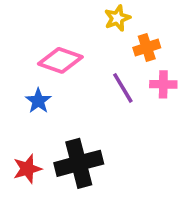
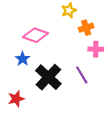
purple line: (123, 88) -> (82, 75), moved
black cross: (79, 163) -> (48, 77), moved, turned -32

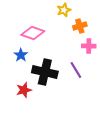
black cross: (48, 77) -> (45, 72), turned -30
red star: (16, 99) -> (24, 90), moved

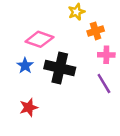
purple line: (76, 70) -> (104, 84), moved
black cross: (45, 72) -> (60, 68), moved

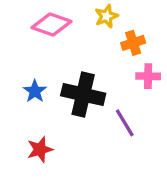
pink diamond: (39, 39) -> (52, 25), moved
purple line: (104, 84) -> (125, 123), moved

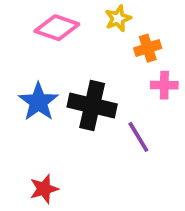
blue star: (35, 91) -> (38, 102), size x1.5
red star: (40, 149) -> (44, 189), moved

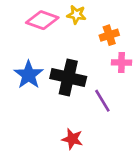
yellow star: (118, 18) -> (76, 15), moved, turned 30
red star: (44, 189) -> (72, 139), moved, turned 30

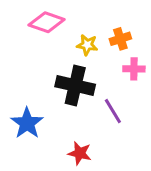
yellow star: (76, 15) -> (87, 45), moved
blue star: (29, 75) -> (27, 123), moved

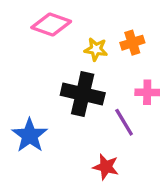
pink cross: (134, 69) -> (147, 92), moved
red star: (80, 153) -> (106, 167), moved

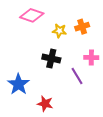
black cross: (83, 94) -> (51, 58), size x0.7
red star: (106, 167) -> (45, 104), moved

